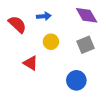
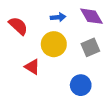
blue arrow: (44, 16) -> (58, 17), moved
yellow circle: (51, 42) -> (54, 44), size x1.5

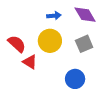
red semicircle: (18, 26) -> (17, 44), moved

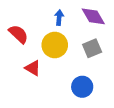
blue arrow: (54, 16) -> (59, 18), turned -80
red semicircle: (17, 44) -> (18, 34), moved

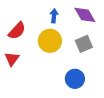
red semicircle: (18, 34) -> (17, 31), turned 90
red triangle: (33, 68) -> (12, 59), moved, turned 35

